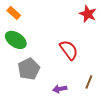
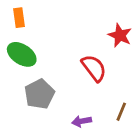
orange rectangle: (14, 13) -> (19, 18), turned 40
red star: (88, 14) -> (120, 35), moved

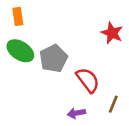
red semicircle: (94, 68) -> (88, 80), moved
gray pentagon: (39, 94) -> (53, 58), moved

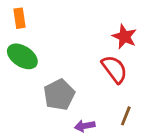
gray pentagon: (53, 58) -> (59, 95), moved
red semicircle: (88, 80) -> (114, 69), moved

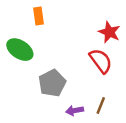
orange rectangle: (20, 18) -> (39, 16), moved
brown line: (126, 116) -> (101, 106), moved

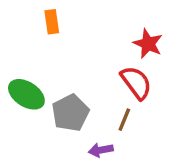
green ellipse: (20, 50) -> (26, 94), moved
brown line: (101, 106) -> (124, 120), moved

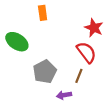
orange rectangle: (52, 22) -> (43, 13), moved
green ellipse: (26, 94) -> (17, 42), moved

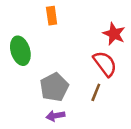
green ellipse: (17, 42) -> (20, 51), turned 40
purple arrow: (64, 95) -> (55, 116), moved

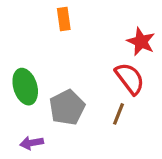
green ellipse: (20, 51) -> (25, 87), moved
purple arrow: (55, 116) -> (32, 143), moved

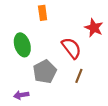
red semicircle: (130, 79) -> (71, 48), moved
green ellipse: (25, 87) -> (22, 45), moved

